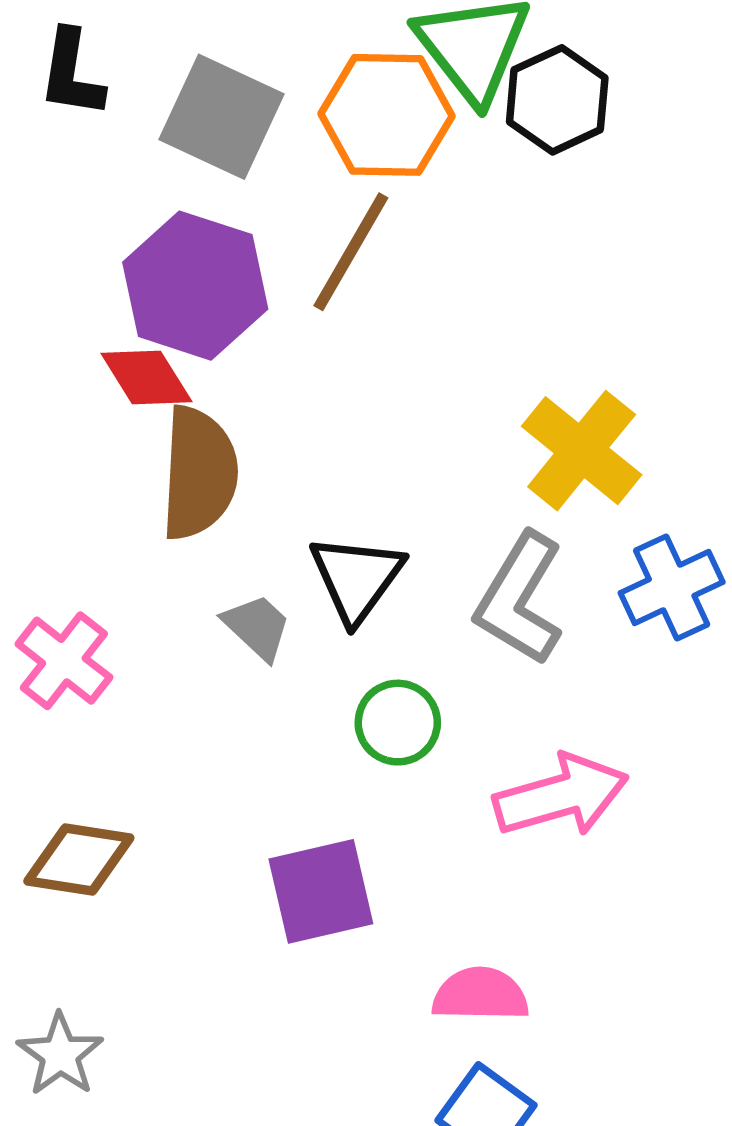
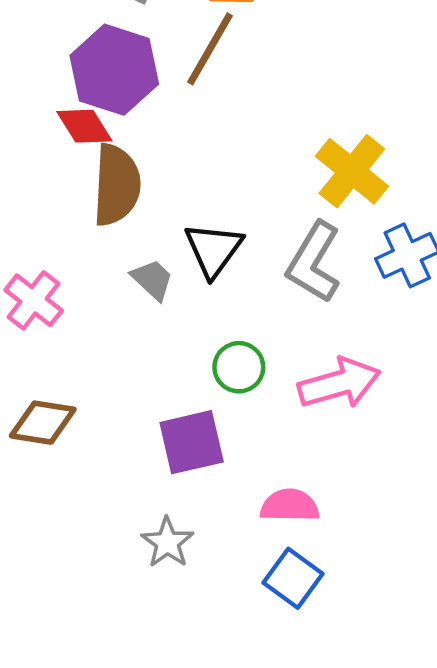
green circle: (398, 723) -> (239, 367), moved
gray star: (60, 1055) -> (167, 543), moved

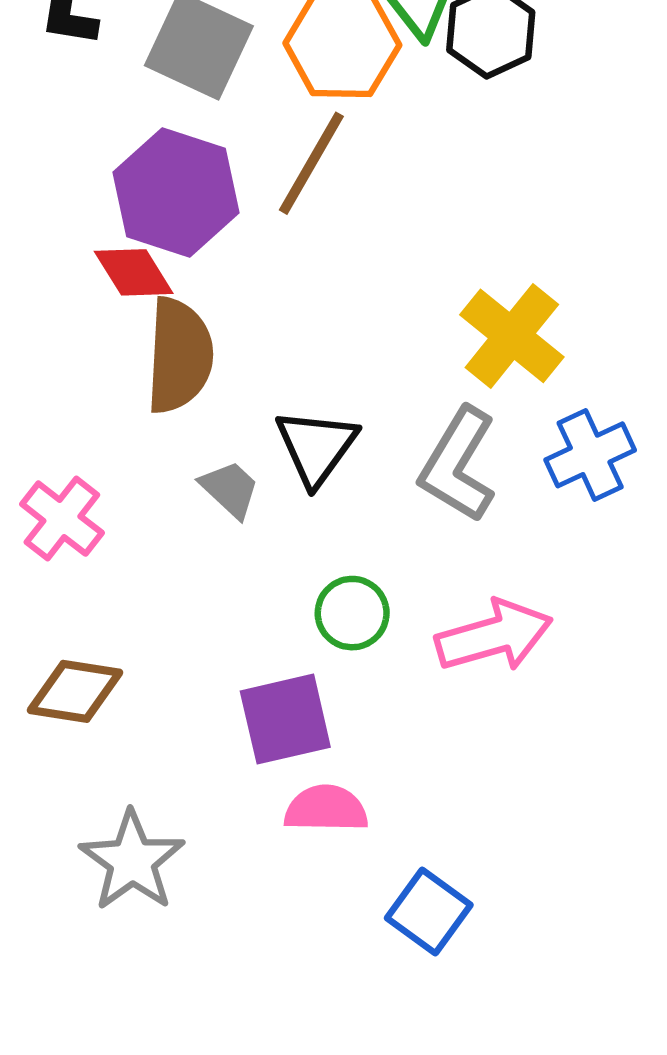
pink semicircle: (290, 506) -> (326, 809), moved
gray star: (167, 543) -> (132, 861), moved, size x1.4

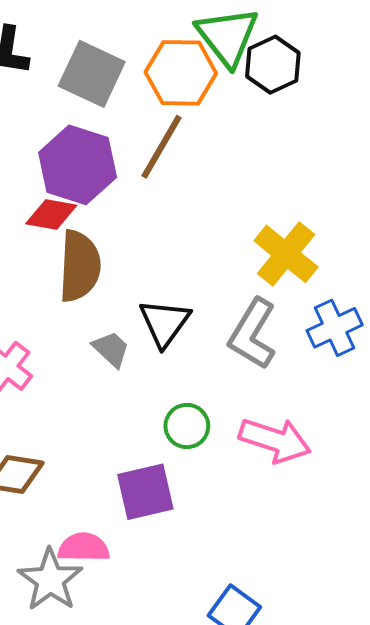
red diamond: (134, 272) -> (51, 214), turned -48
pink arrow: (494, 636) -> (275, 440), turned 34
pink semicircle: (326, 809) -> (84, 547), moved

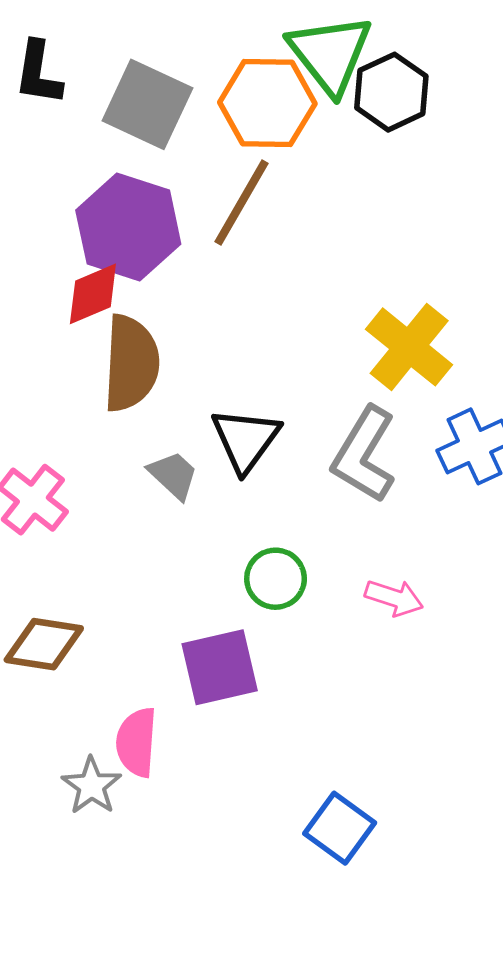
red diamond: (51, 214) -> (93, 294), turned -33
pink arrow: (275, 440) -> (394, 598), size x0.6
pink semicircle: (84, 547) -> (136, 742), turned -87
gray star: (50, 580) -> (92, 786), size x0.7

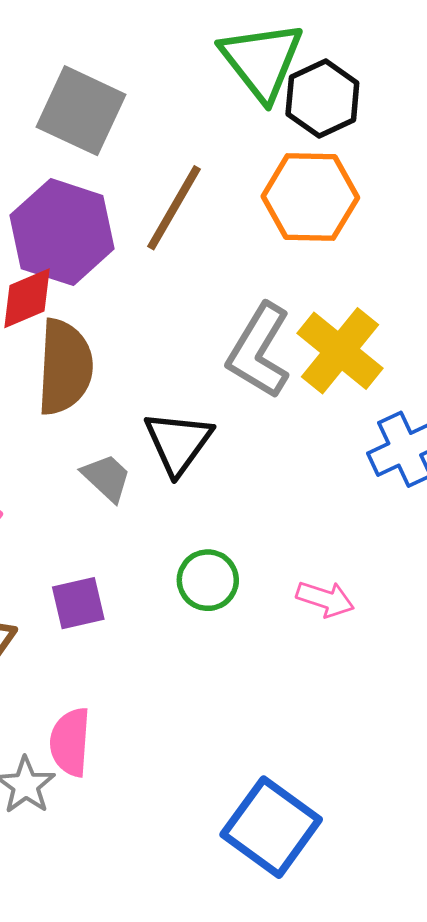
orange hexagon: (267, 103) -> (310, 197), moved
gray L-shape: (364, 455) -> (259, 351), moved
purple square: (220, 667) -> (78, 603), moved, size x0.7
blue square: (340, 828) -> (271, 827), size x1.4

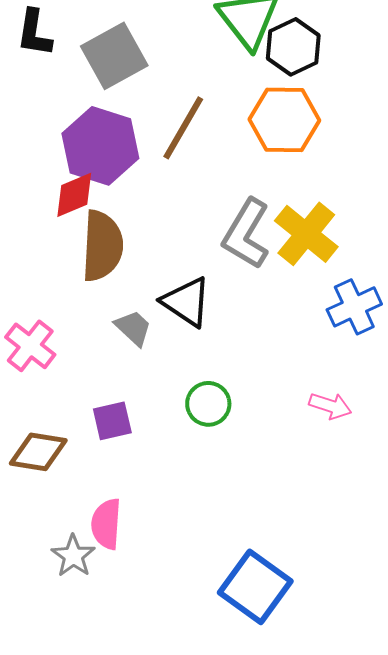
gray square: (81, 111) -> (114, 56), turned 36
black triangle: (178, 443) -> (186, 302), turned -32
pink arrow: (325, 599) -> (330, 406), moved

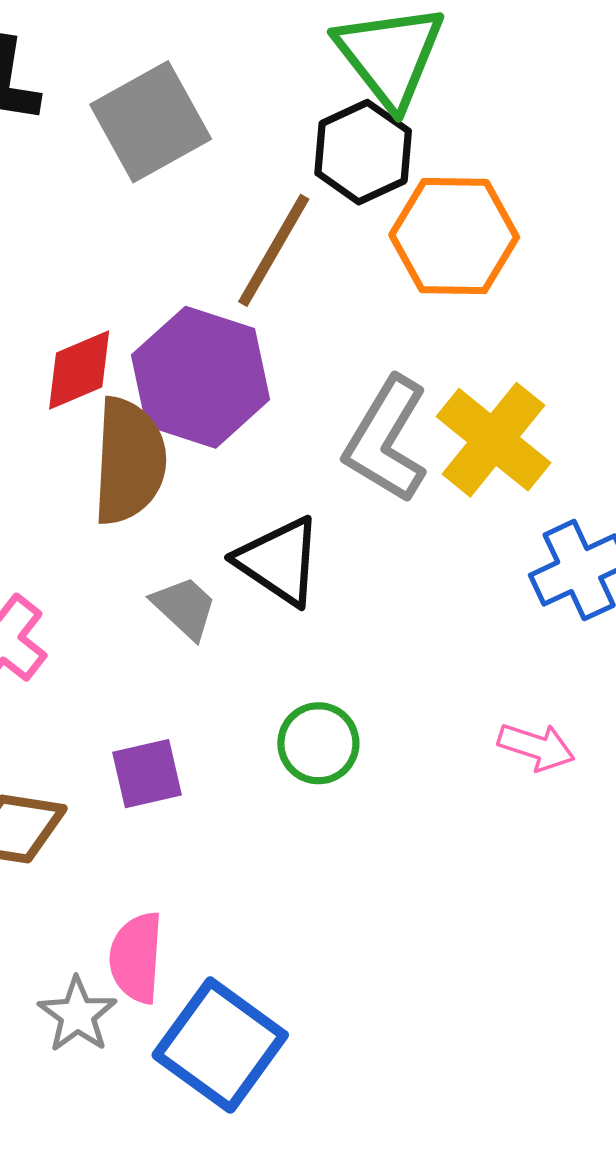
black hexagon: (293, 47) -> (363, 152), moved
purple hexagon: (100, 146) -> (201, 377), moved
blue square: (255, 587) -> (220, 1045), moved

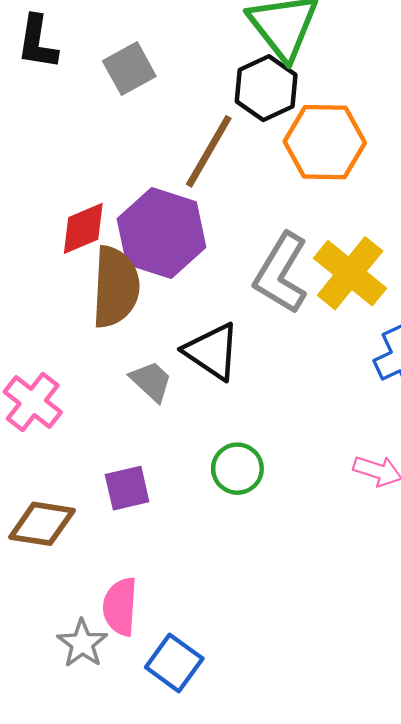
gray square: (151, 122) -> (129, 69), size x0.7
blue square: (220, 1045) -> (174, 663), size x0.7

